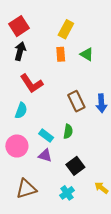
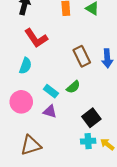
green semicircle: (68, 131) -> (73, 87), turned 40
black square: (75, 166) -> (91, 118), moved
cyan cross: (67, 193) -> (88, 141), moved, turned 32

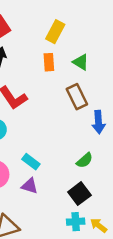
brown rectangle: (82, 56) -> (77, 97), moved
green semicircle: (73, 87) -> (85, 160), moved

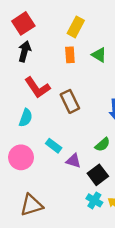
brown rectangle: (77, 97) -> (70, 101), moved
purple triangle: (30, 186) -> (73, 161), moved
cyan cross: (76, 222) -> (94, 200), turned 35

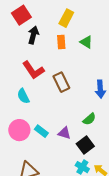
black arrow: (24, 51) -> (33, 35), moved
cyan semicircle: (26, 118) -> (23, 96), turned 133
cyan rectangle: (54, 146) -> (41, 131), moved

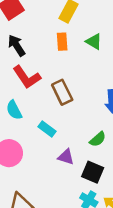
black arrow: (33, 35) -> (17, 45), moved, turned -48
cyan rectangle: (41, 131) -> (47, 129), moved
black square: (85, 145) -> (93, 172), turned -30

